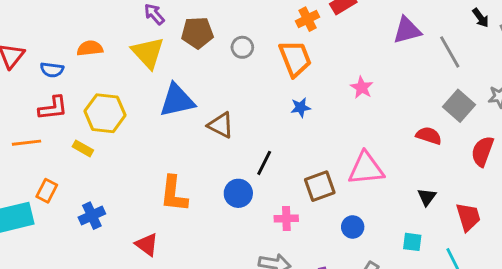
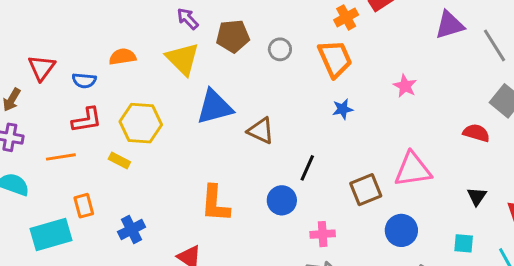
orange rectangle: (47, 191) -> (84, 206), turned -40
pink cross: (286, 218) -> (323, 234), moved
blue circle: (353, 227) -> (401, 230), size x1.4

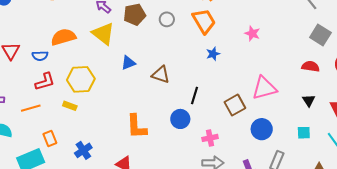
orange semicircle: (122, 57) -> (63, 37), size x1.4
blue triangle: (215, 107) -> (128, 63), size x0.6
red semicircle: (476, 133) -> (311, 66), moved

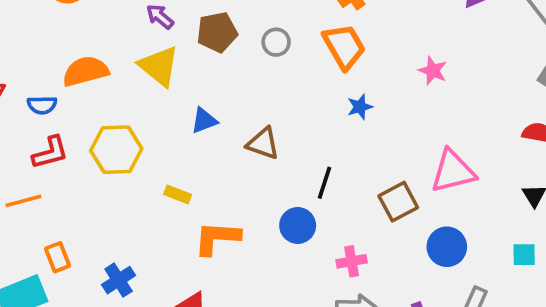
yellow rectangle: (70, 106) -> (178, 194), moved
orange L-shape: (137, 127) -> (217, 238), turned 96

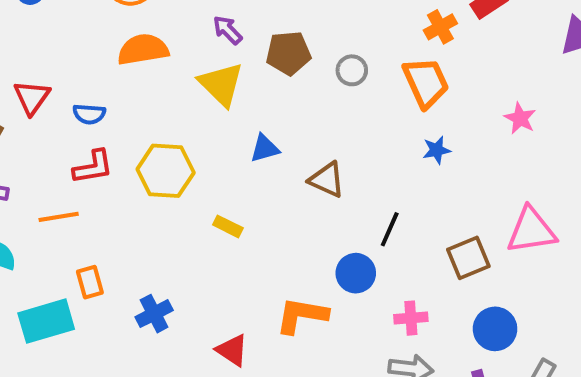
orange semicircle: (86, 71) -> (143, 50), moved
orange L-shape: (217, 238) -> (302, 315), moved
blue circle: (447, 247) -> (495, 329), moved

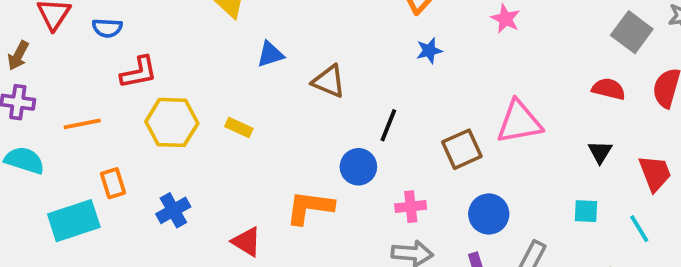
red L-shape: (93, 167) -> (139, 72), moved
yellow hexagon: (166, 171) -> (172, 122), moved

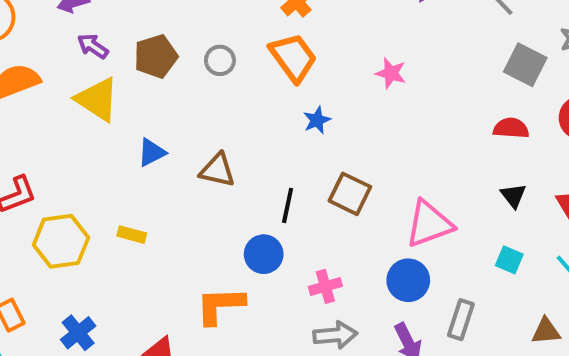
pink triangle: (519, 122) -> (429, 224), moved
brown square: (462, 149) -> (350, 194), moved, turned -30
cyan square: (586, 211) -> (509, 260), turned 30

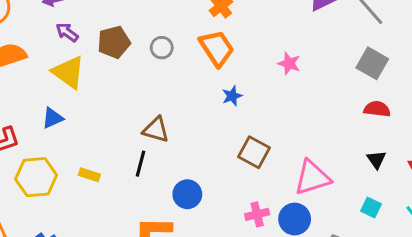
gray square: (525, 65) -> (372, 63), moved
blue triangle: (152, 152) -> (53, 118), moved
black line: (288, 205) -> (141, 164), moved
pink cross: (325, 286) -> (257, 214), moved

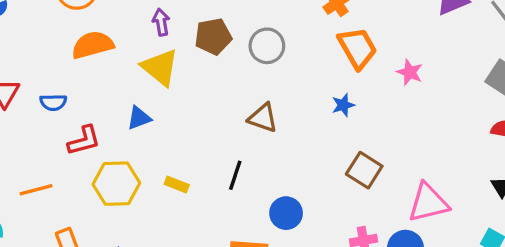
purple arrow: (67, 32) -> (161, 22), turned 40
gray circle: (162, 48) -> (267, 46), size x1.4
orange trapezoid: (217, 48) -> (357, 48), moved
brown triangle: (156, 130) -> (263, 118), moved

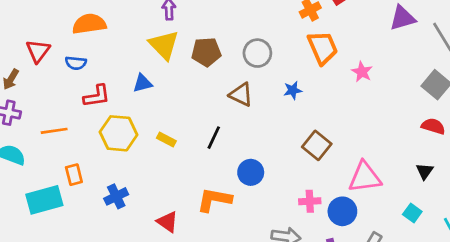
brown pentagon: (213, 37) -> (206, 52), moved
orange semicircle: (93, 45) -> (89, 24), moved
gray circle: (267, 46) -> (257, 53), moved
blue star: (343, 105) -> (293, 90), moved

